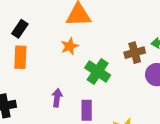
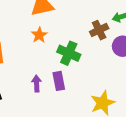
purple rectangle: (87, 110) -> (59, 81), moved

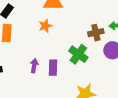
green cross: (69, 53) -> (78, 54), moved

